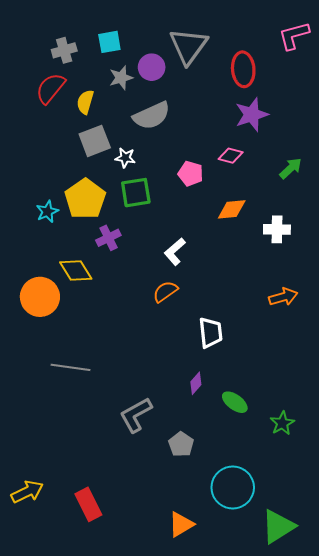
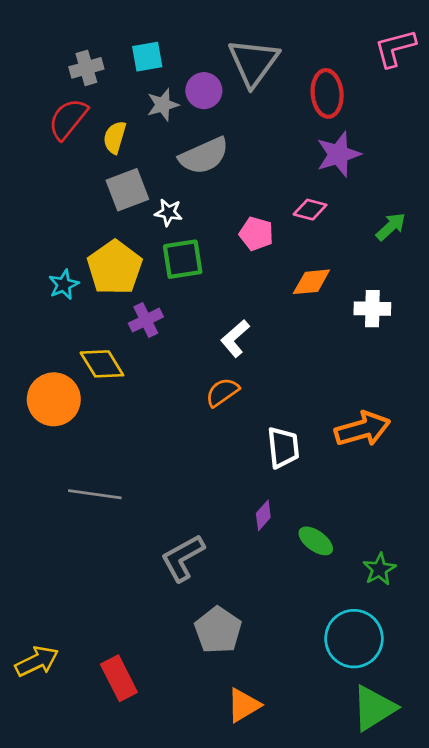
orange arrow: (283, 297) -> (362, 429), moved, size x1.4
gray pentagon: (181, 444) -> (218, 630), moved, size x1.4
cyan circle: (233, 488) -> (354, 639), moved

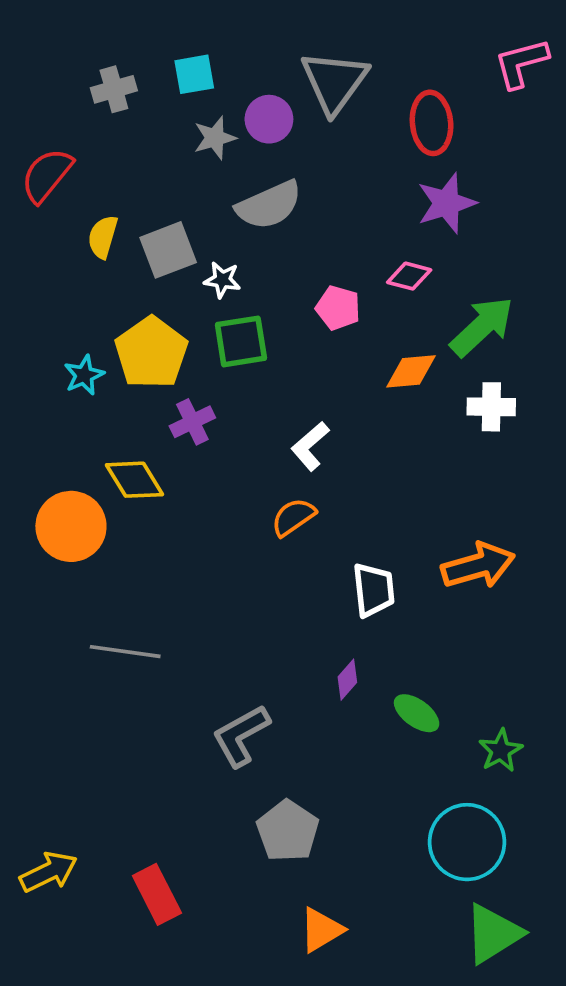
red semicircle: (68, 119) -> (47, 175), moved
yellow semicircle: (115, 137) -> (103, 237), moved
green arrow: (391, 227) -> (482, 327), moved, size x1.6

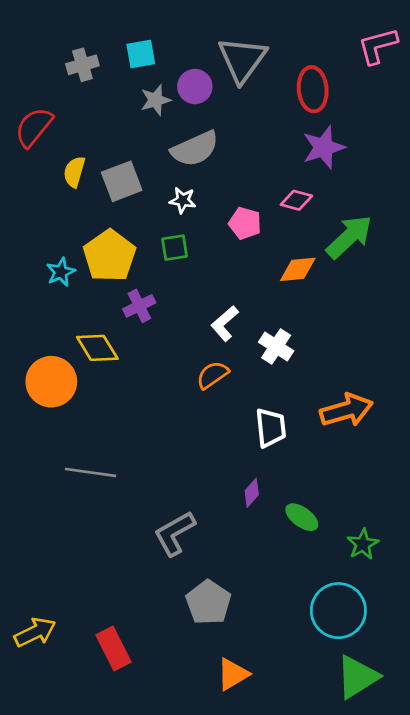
white star: (222, 280) -> (183, 200), moved
green square: (241, 341) -> (175, 248), size x0.7
white cross: (491, 407) -> (276, 347), moved, turned 32

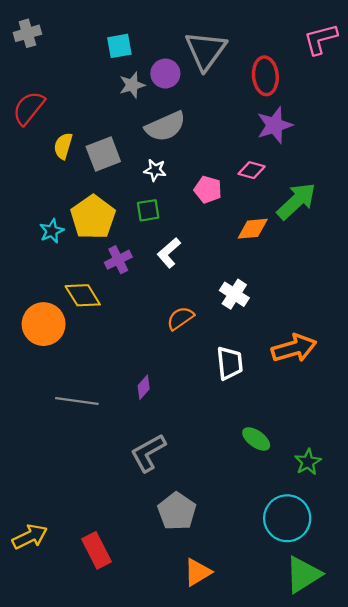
gray cross: (82, 65) -> (27, 33), moved
white L-shape: (225, 323) -> (169, 253), moved
purple diamond: (252, 493) -> (144, 387), moved

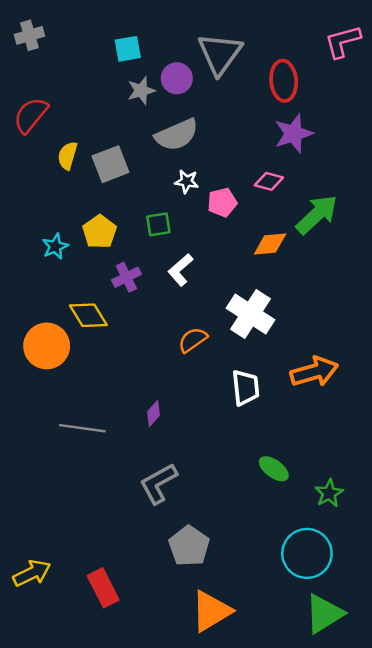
white star: (155, 170) -> (187, 181), moved
pink pentagon: (208, 190) -> (222, 202), turned -30
yellow pentagon: (93, 217) -> (99, 232), size x0.7
white cross: (234, 294) -> (250, 314), size x1.5
orange triangle: (198, 572) -> (211, 611), size x1.4

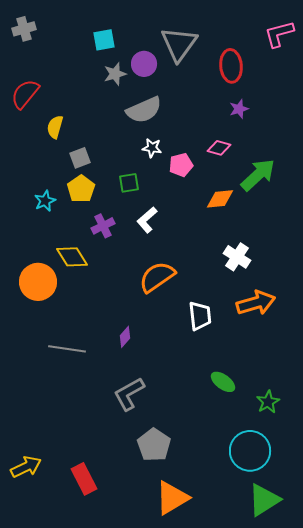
purple star: (293, 134) -> (239, 109), size x0.6
gray square: (110, 164) -> (80, 158), moved, size x0.7
white cross: (250, 314) -> (237, 257), moved, size x0.7
orange semicircle: (193, 340) -> (157, 277), size x1.5

